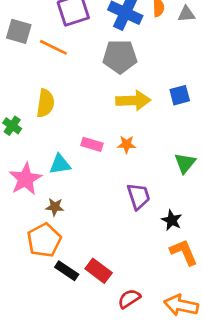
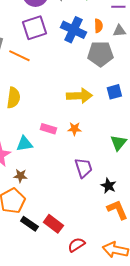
gray pentagon: (120, 57) -> (100, 54), moved

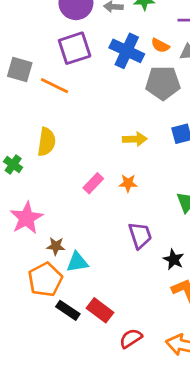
orange semicircle: (98, 26) -> (160, 45), turned 120
yellow arrow: (79, 96) -> (135, 139), size x0.7
pink rectangle: (48, 129) -> (93, 183), turned -63
cyan triangle: (24, 144) -> (77, 262), moved

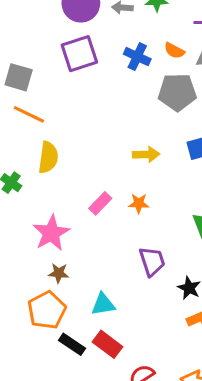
blue cross: (127, 51) -> (137, 57), size x0.7
orange line: (55, 86) -> (29, 114), moved
pink star: (26, 218) -> (51, 233), moved
cyan triangle: (77, 262) -> (103, 304), moved

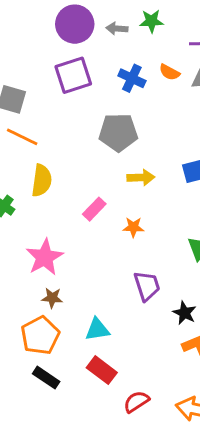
gray pentagon: (177, 92) -> (118, 132), moved
pink rectangle: (100, 203) -> (94, 209), moved
black rectangle: (72, 344) -> (46, 378), moved

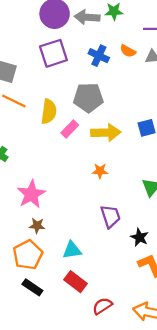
gray arrow: (117, 29) -> (87, 17), size x1.5
yellow arrow: (141, 178) -> (106, 132), size x1.4
yellow semicircle: (42, 181) -> (49, 112), moved
pink rectangle: (94, 209) -> (70, 129), moved

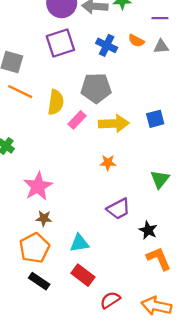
purple trapezoid: (110, 216) -> (118, 209), turned 80

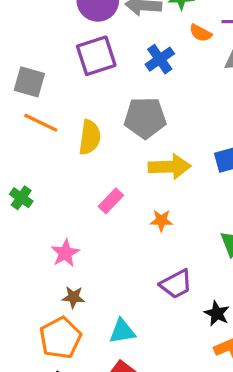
orange semicircle: (136, 41) -> (201, 33), moved
blue cross: (107, 45) -> (160, 59), turned 30
pink rectangle: (77, 120) -> (111, 201), moved
pink star: (38, 186) -> (65, 253), size x0.7

